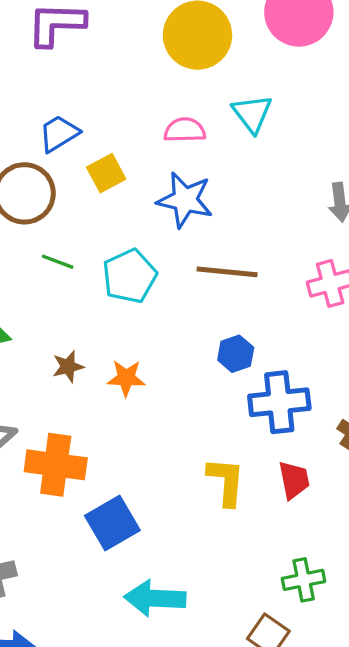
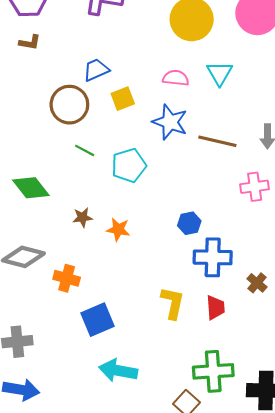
brown line: (227, 272) -> (217, 141), moved
orange cross: (56, 465) -> (67, 278), size x0.7
green cross: (304, 580) -> (213, 371), size x1.5

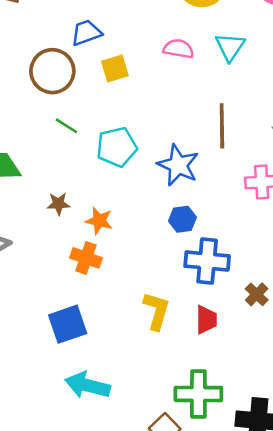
blue star: (170, 122) -> (178, 165), moved
brown line: (217, 141) -> (222, 126), turned 72
orange cross: (67, 278) -> (86, 258), moved

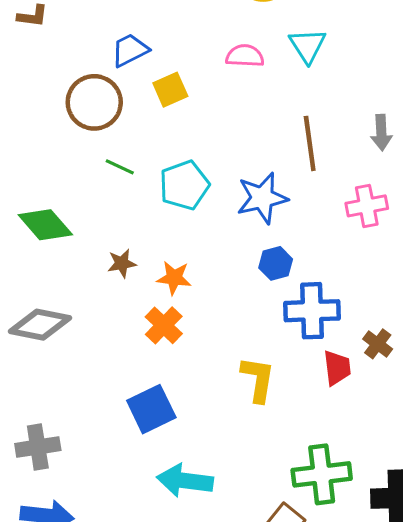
blue star: (178, 165) -> (262, 198), turned -30
orange cross: (86, 258) -> (164, 325), turned 32
red trapezoid: (206, 320) -> (337, 368), moved

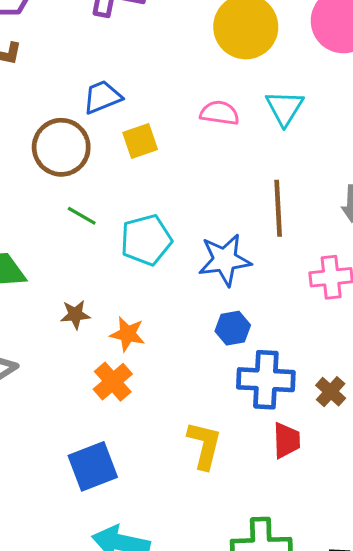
brown cross: (378, 344) -> (331, 392), moved

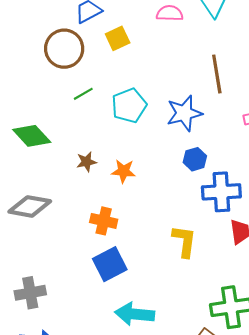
green line: (82, 216) -> (83, 94), turned -54
orange cross: (113, 382) -> (104, 221), moved, turned -30

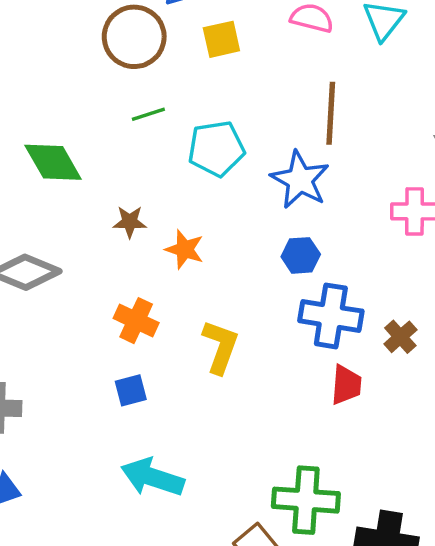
brown line: (217, 74) -> (331, 113), moved
blue star: (184, 113) -> (300, 180), turned 30
yellow L-shape: (184, 241) -> (220, 347), moved
blue square: (110, 264) -> (131, 390), size x0.6

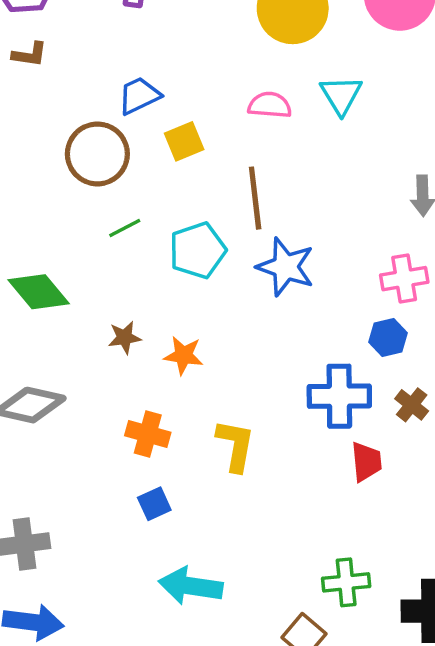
brown line: (331, 113) -> (255, 198), moved
blue hexagon: (301, 255) -> (388, 337), moved
green cross: (306, 500) -> (346, 582), size x0.7

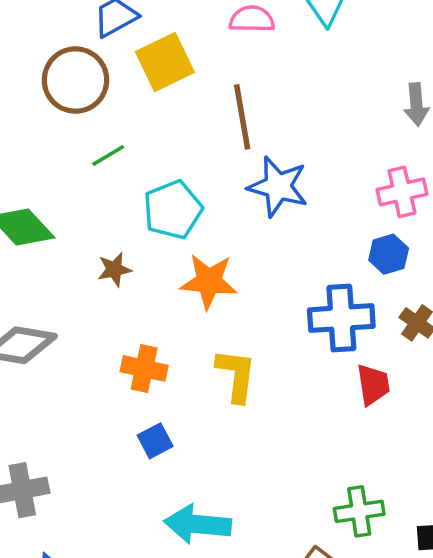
yellow square: (184, 141) -> (165, 62), size x1.4
cyan pentagon: (198, 250) -> (173, 210), moved
orange star: (184, 355) -> (209, 281), moved, size x1.4

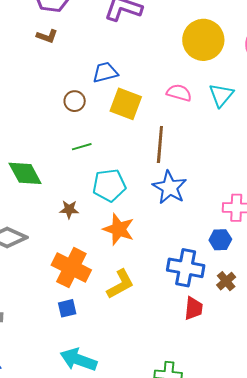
yellow square: (165, 62) -> (126, 104), turned 32
brown circle: (75, 80) -> (75, 101), size x0.6
orange cross: (144, 368) -> (71, 268), size x1.5
yellow L-shape: (236, 375) -> (120, 284), turned 40

